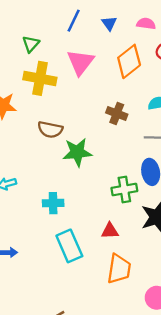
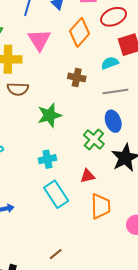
brown semicircle: (50, 130) -> (18, 89), moved
green cross: (124, 189) -> (94, 139), turned -30
cyan cross: (53, 203) -> (47, 159), moved

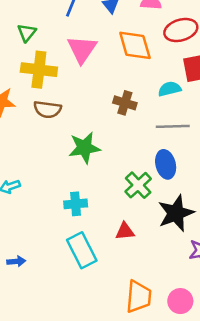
orange diamond: (80, 32) -> (135, 45), turned -64
orange trapezoid: (101, 206) -> (139, 297), moved

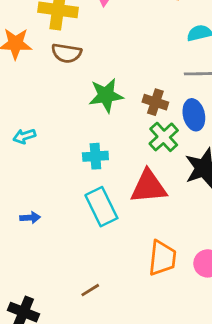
brown cross: (125, 103) -> (155, 102), moved
red triangle: (125, 231) -> (149, 187), size x1.8

